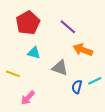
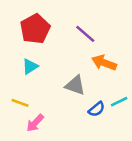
cyan triangle: (34, 53) -> (30, 67), moved, turned -48
yellow line: (13, 74) -> (20, 103), moved
blue semicircle: (77, 87) -> (97, 109), turned -144

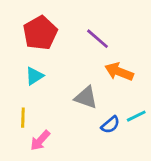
yellow line: (20, 103) -> (23, 118), turned 72

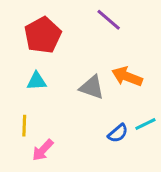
purple line: (98, 39) -> (109, 20), moved
cyan triangle: (34, 76) -> (37, 81), turned 30
gray triangle: (86, 97) -> (92, 87), moved

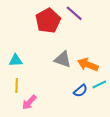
red pentagon: (43, 35) -> (48, 21), moved
orange arrow: (127, 77) -> (88, 65), moved
cyan triangle: (37, 81) -> (16, 60), moved

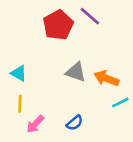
cyan triangle: (16, 60) -> (19, 73), turned 32
blue semicircle: (80, 91) -> (75, 123), moved

